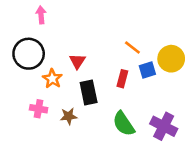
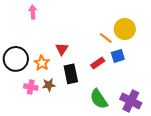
black circle: (29, 54) -> (16, 59), moved
yellow circle: (171, 59) -> (125, 29), moved
red rectangle: (122, 79) -> (98, 63), turned 40
brown star: (69, 116) -> (49, 85), moved

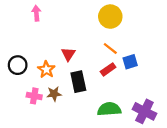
yellow circle: (125, 29) -> (110, 17), moved
orange line: (106, 38) -> (110, 49), moved
black circle: (16, 59) -> (18, 65), size x0.7
green semicircle: (99, 99) -> (109, 109), turned 120

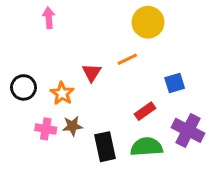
orange line: (110, 49) -> (127, 59), moved, turned -64
red rectangle: (108, 69) -> (145, 111), moved
black rectangle: (78, 82) -> (105, 147), moved
purple cross: (144, 111) -> (188, 130), moved

